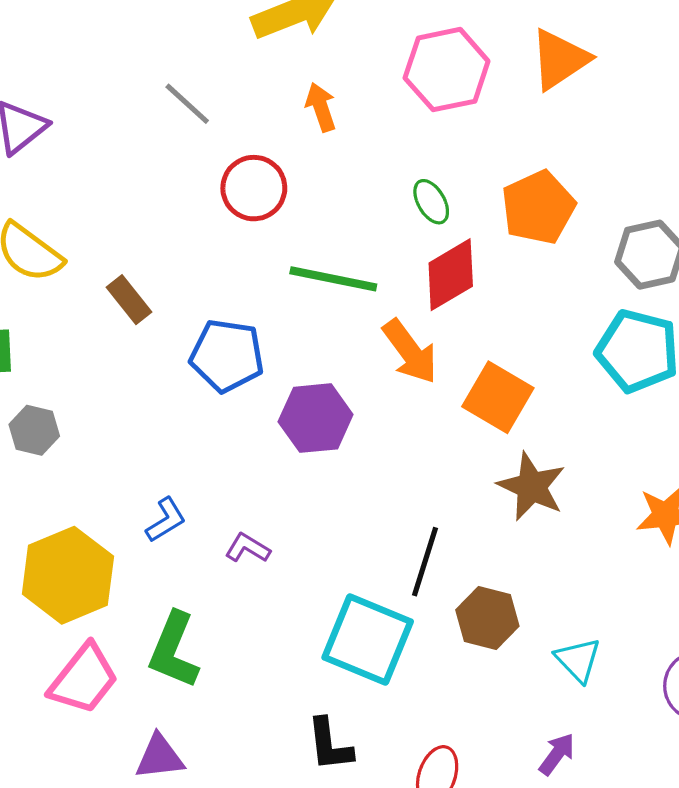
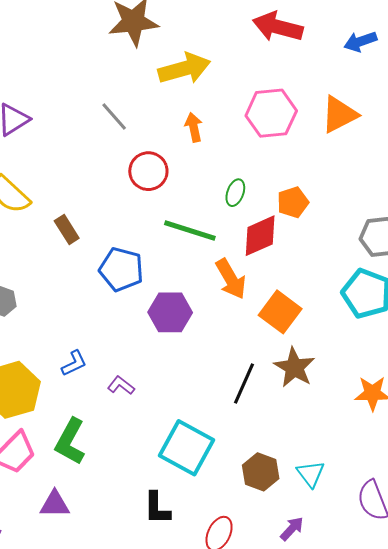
green ellipse: (431, 202) -> (235, 193), moved, turned 44
orange pentagon: (538, 207) -> (293, 202), moved, size x0.7
black line: (425, 562) -> (244, 383), moved
brown hexagon: (487, 618) -> (261, 472), moved

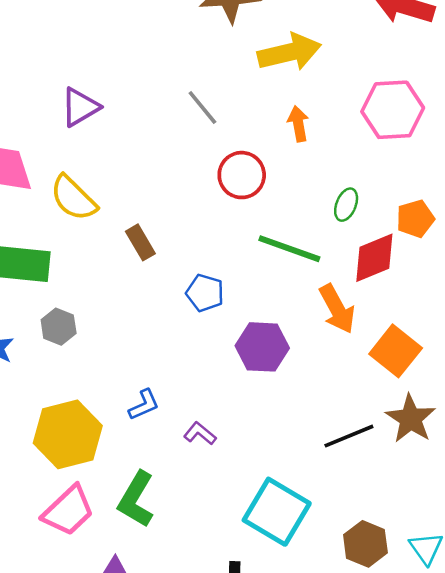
blue pentagon: (121, 269) -> (205, 293), size x0.7
black line: (244, 383) -> (349, 436), turned 42

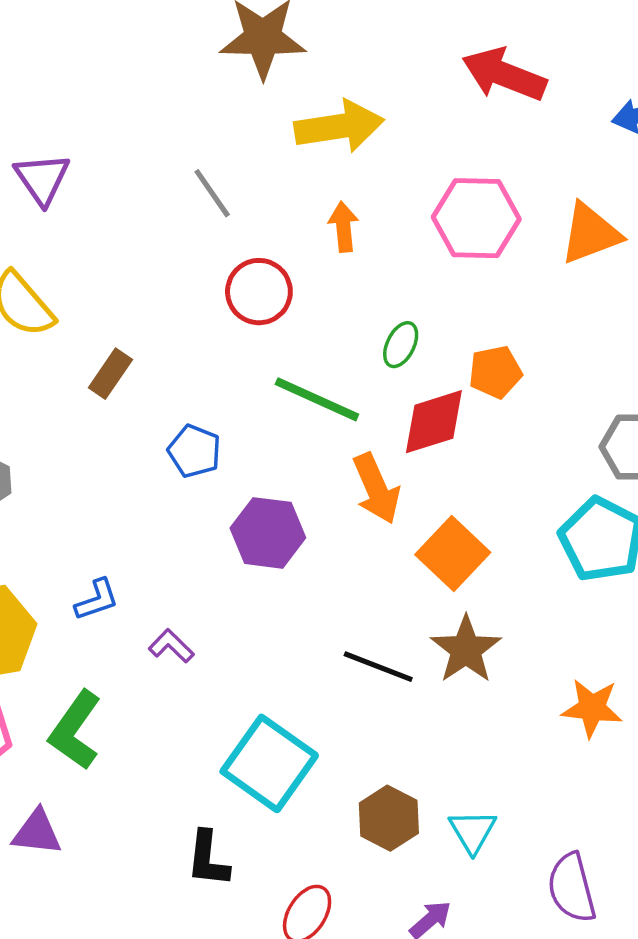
purple triangle: (80, 107) -> (42, 179), turned -39
brown rectangle: (140, 242) -> (110, 374), turned 60
black line: (349, 436) -> (378, 667), turned 39

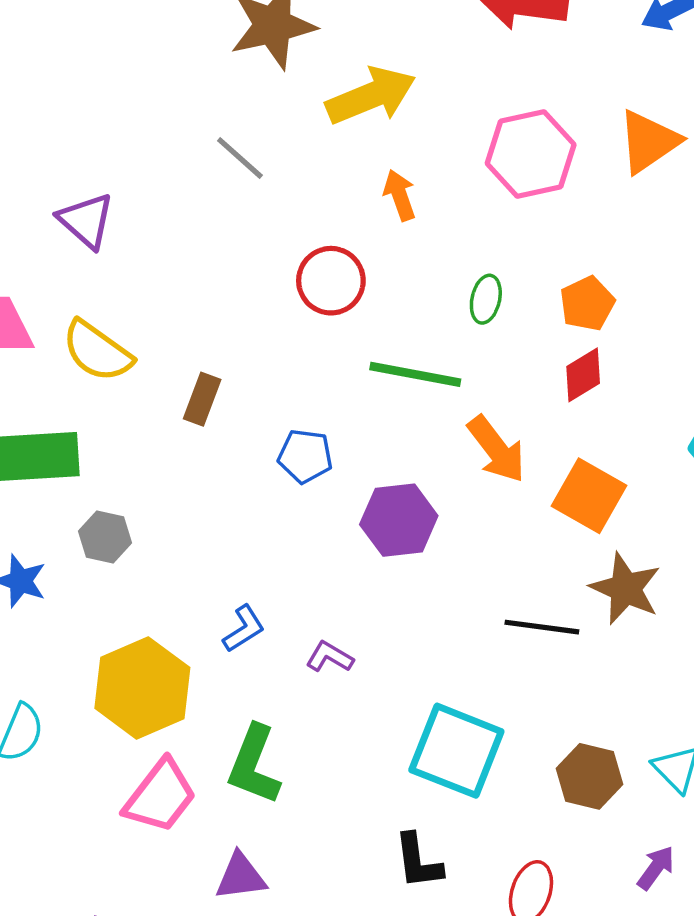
gray line: (212, 193) -> (240, 158), moved
red diamond: (434, 422) -> (583, 375), moved, size x0.7

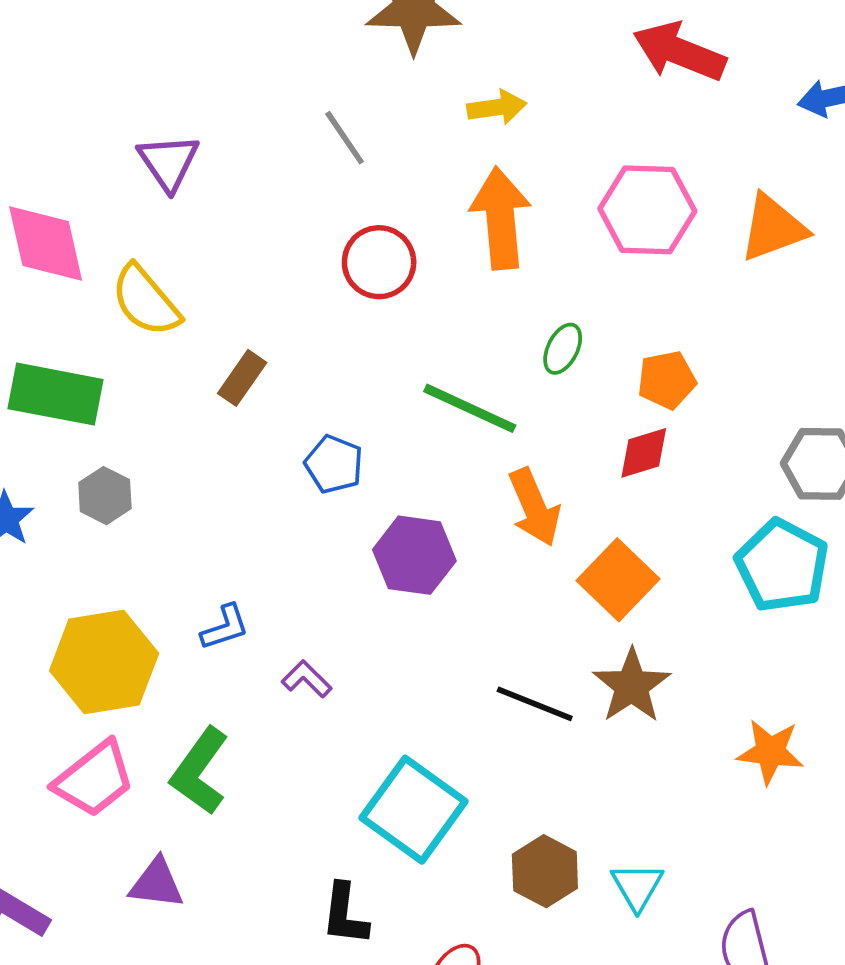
yellow arrow: (371, 96) -> (497, 107), size x0.6
orange arrow: (400, 195) -> (501, 218), size x1.8
red circle: (331, 281) -> (379, 262), moved

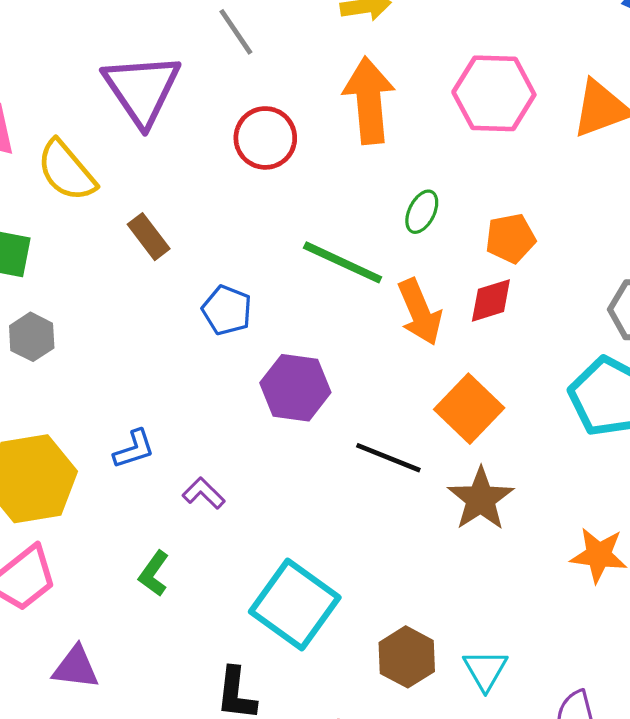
purple triangle: (168, 162) -> (142, 89), moved, size x1.5
brown rectangle: (242, 378) -> (149, 237), turned -72
orange arrow: (534, 507) -> (420, 312), moved
black line: (535, 704) -> (388, 458), moved
green L-shape: (200, 771) -> (154, 574), moved, size x0.6

